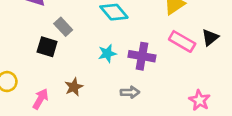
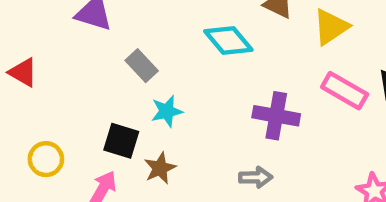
black square: (47, 47) -> (121, 141), moved
cyan star: (107, 53) -> (167, 111), moved

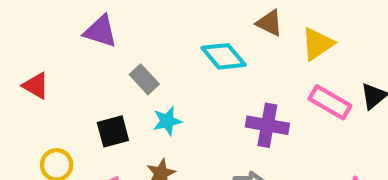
black square: (121, 141) -> (113, 131), moved, turned -32

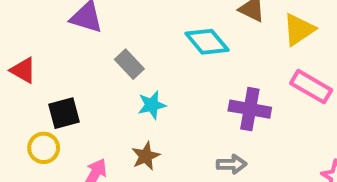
black square: (113, 131) -> (64, 113), moved

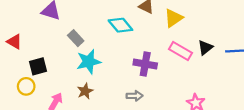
cyan star: (152, 105) -> (89, 62), size x1.5

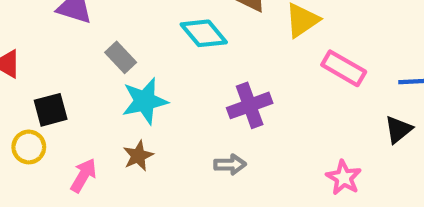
black triangle: (205, 47) -> (398, 130), moved
pink rectangle: (181, 51) -> (344, 68), moved
purple cross: (145, 64) -> (250, 105), turned -30

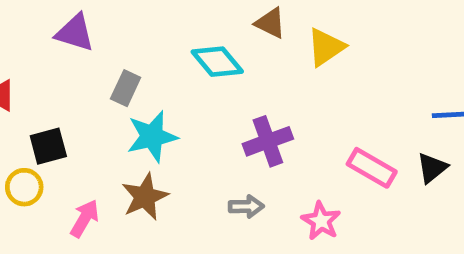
gray rectangle: (121, 57) -> (126, 88), turned 68
pink rectangle: (344, 68) -> (372, 168), moved
brown star: (138, 156) -> (145, 197), size x1.4
pink star: (344, 178) -> (321, 221), moved

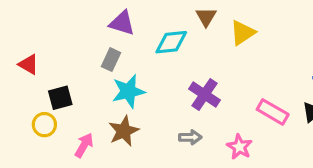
brown triangle: (270, 23) -> (206, 17), turned 35
purple triangle: (75, 33) -> (122, 23), moved
cyan diamond: (217, 62) -> (171, 42), turned -56
purple cross: (268, 141) -> (205, 94), turned -36

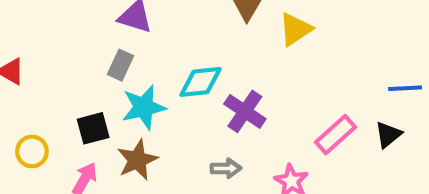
cyan diamond: (171, 42) -> (201, 82), moved
black square: (60, 98) -> (93, 128), moved
pink rectangle: (273, 112) -> (335, 135), turned -72

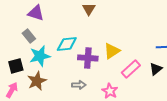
yellow triangle: (295, 29) -> (112, 51), moved
gray rectangle: (120, 65) -> (29, 36), turned -64
purple cross: (245, 111) -> (88, 58), turned -30

